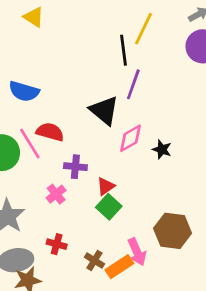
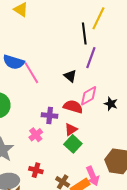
black triangle: (104, 110) -> (70, 76), size x0.6
red semicircle: (50, 132) -> (73, 107), moved
pink line: (30, 144) -> (31, 73), moved

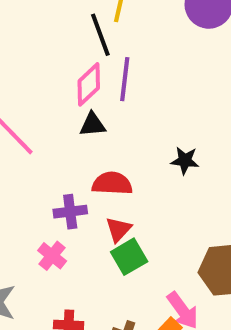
black triangle: (70, 76) -> (92, 125), turned -32
pink diamond: (89, 96) -> (89, 84), moved
green square: (73, 144) -> (129, 257), turned 30

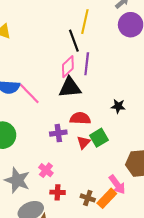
black triangle: (92, 125) -> (70, 88), size x1.6
pink cross: (52, 256) -> (46, 170), moved
green square: (129, 257) -> (99, 138), moved

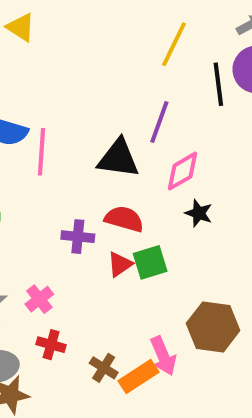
black line: (74, 41) -> (218, 84), moved
pink diamond: (68, 67) -> (183, 171), moved
pink line: (29, 93) -> (42, 152), turned 35

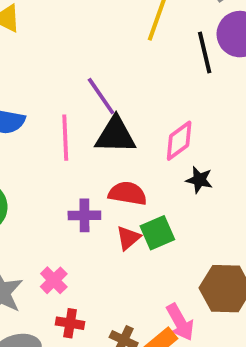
purple line: (159, 122) -> (101, 96), moved, turned -48
pink line: (42, 152) -> (65, 138), moved

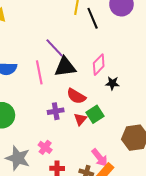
black line: (205, 52) -> (93, 18), moved
red semicircle: (128, 193) -> (76, 96), turned -150
pink arrow: (180, 322) -> (100, 158), moved

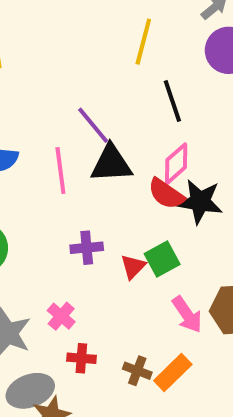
black line: (93, 18) -> (172, 101), moved
black star: (112, 83) -> (200, 202), size x1.6
red semicircle: (76, 96) -> (166, 194), moved
pink arrow: (100, 158) -> (187, 315), moved

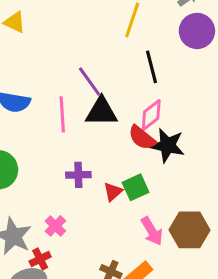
red cross: (81, 358) -> (40, 259), moved, turned -35

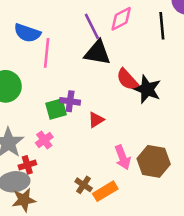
black line: (151, 67) -> (162, 26), moved
pink line: (62, 114) -> (47, 53), moved
pink diamond: (151, 115) -> (121, 19), moved
green square: (136, 187) -> (56, 109), moved

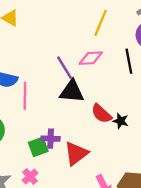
pink diamond: (121, 19) -> (91, 58), turned 30
black star: (147, 89) -> (121, 121), size x0.6
red triangle: (96, 120) -> (76, 153), size x1.6

